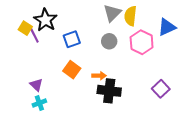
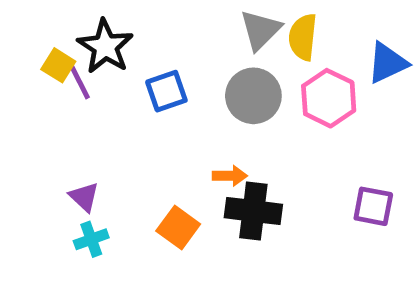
gray circle: (109, 41) -> (253, 96), size x1.5
orange square: (72, 70) -> (178, 227), moved
purple square: (161, 89) -> (373, 206), turned -36

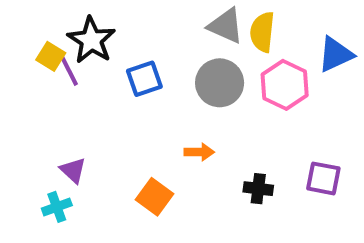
gray triangle: (260, 30) -> (226, 26), turned -51
black cross: (253, 211) -> (258, 189), moved, size x0.6
cyan cross: (91, 239) -> (57, 207), moved

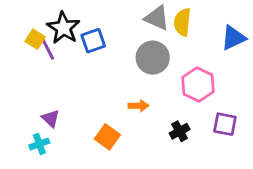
blue square: (144, 79) -> (93, 41), moved
pink hexagon: (285, 85) -> (198, 84), moved
black cross: (258, 189) -> (180, 131), turned -36

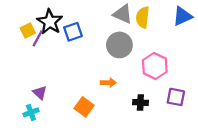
blue triangle: (233, 38) -> (182, 16), moved
yellow square: (35, 39) -> (28, 31), turned 32
purple line: (48, 49) -> (38, 38), turned 56
black cross: (180, 131) -> (140, 102), turned 32

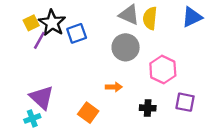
yellow square: (28, 31) -> (31, 23), moved
purple triangle: (40, 93) -> (42, 97), size x1.6

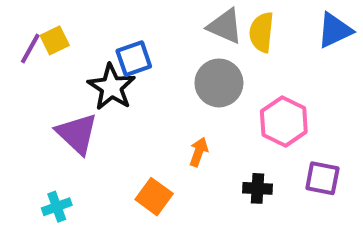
black star: (52, 23) -> (111, 87), moved
purple line: (39, 40) -> (30, 48), moved
orange arrow: (114, 87) -> (199, 152), turned -70
purple triangle: (42, 97) -> (77, 134), moved

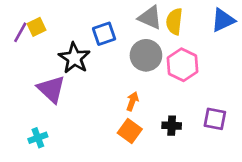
blue square: (134, 59) -> (104, 34), moved
pink hexagon: (284, 122) -> (182, 65), moved
orange square: (154, 197) -> (130, 131), moved

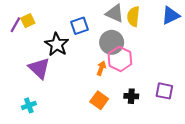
pink hexagon: (182, 65) -> (120, 59), moved
orange arrow: (132, 101) -> (101, 68), moved

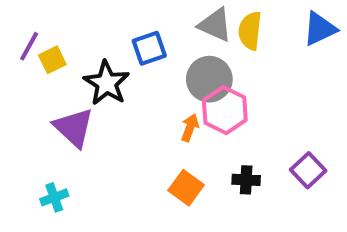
yellow square: (28, 21) -> (52, 60), moved
purple square: (164, 91) -> (308, 170), turned 36

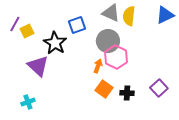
orange square: (186, 188) -> (104, 89), moved

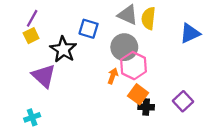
blue triangle: (165, 15) -> (190, 33), moved
purple line: (15, 24) -> (32, 18), moved
blue square: (77, 25) -> (89, 29), turned 36
orange square: (104, 89) -> (138, 94), moved

